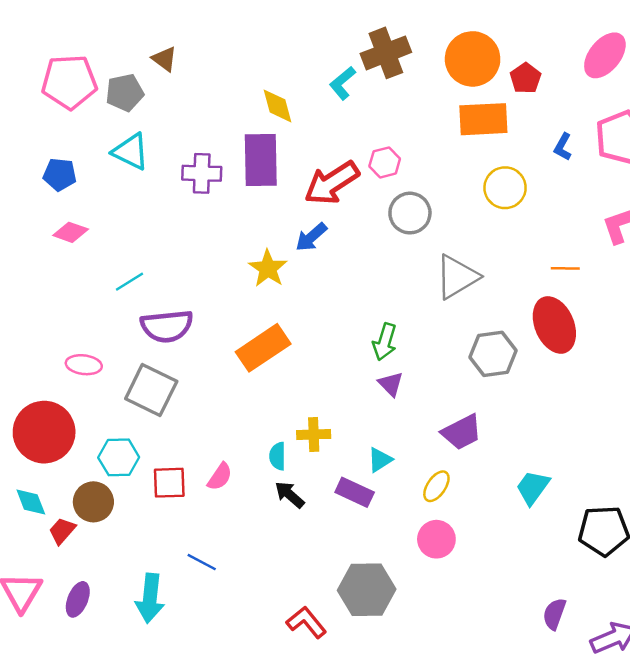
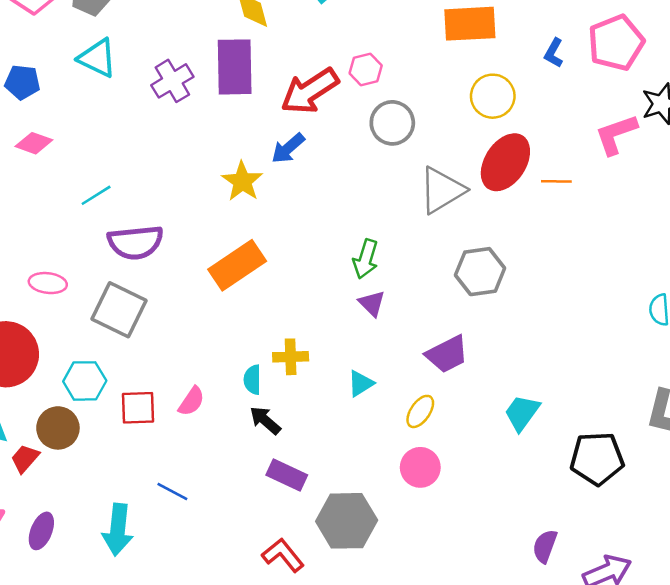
purple cross: (202, 173) -> (172, 81), turned -33
red ellipse: (554, 325) -> (505, 162), moved, turned 56
purple rectangle: (355, 492) -> (287, 475), moved

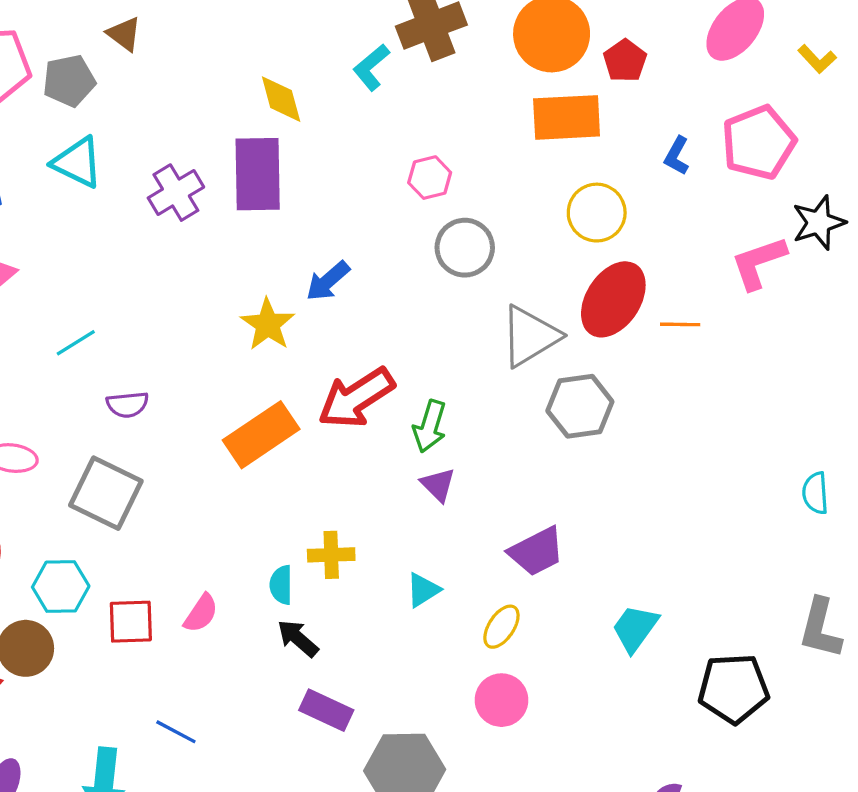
red arrow: (310, 91) -> (356, 398), moved
purple semicircle: (135, 242) -> (127, 405), size x0.6
gray hexagon: (480, 272) -> (580, 406), moved

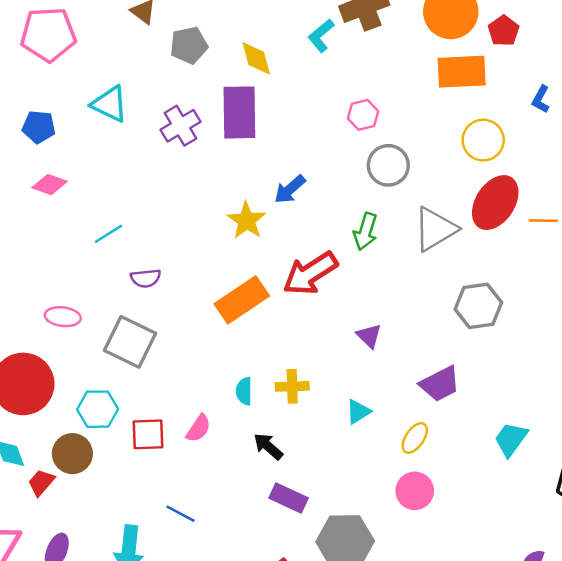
gray pentagon: (69, 81) -> (189, 45), moved
gray hexagon: (580, 406) -> (478, 306), moved
green arrow: (430, 426) -> (365, 231), moved
cyan semicircle: (281, 585) -> (244, 391), moved

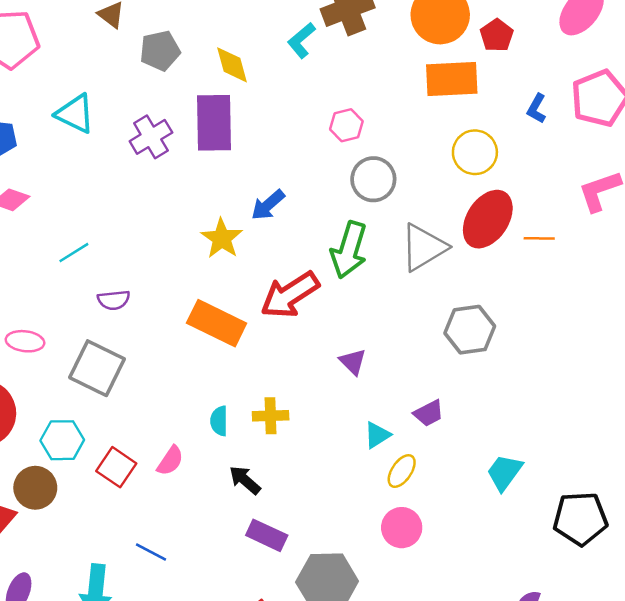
green arrow: (365, 231) -> (349, 250), size x1.4
orange rectangle: (242, 300) -> (217, 323), turned 60
purple trapezoid: (440, 384) -> (429, 413), size x0.7
cyan triangle: (358, 412) -> (377, 435), moved
red square: (148, 434) -> (116, 467), turned 36

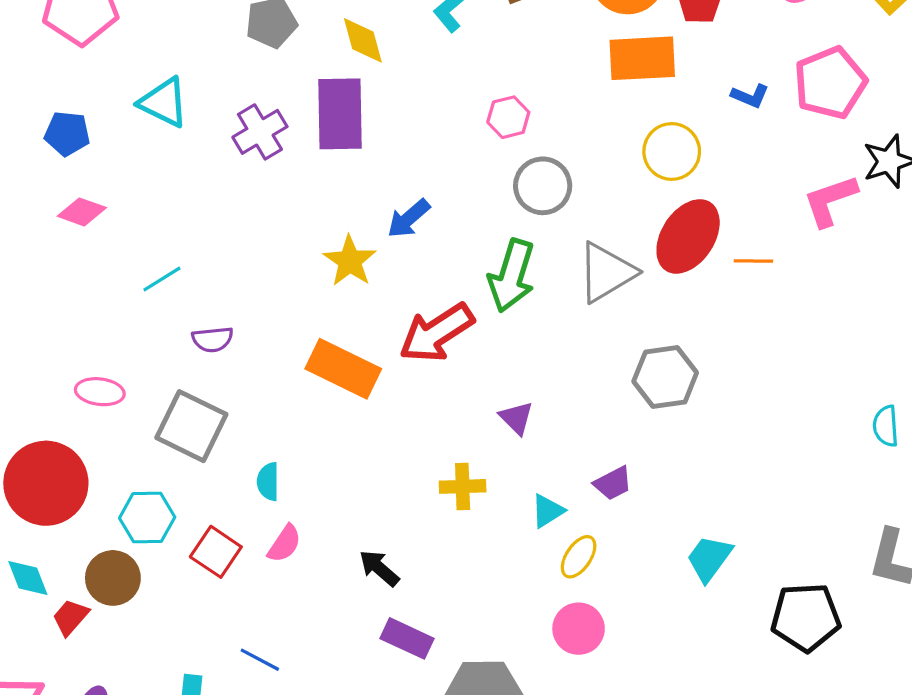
blue L-shape: (537, 109) -> (750, 96), turned -96
yellow cross: (271, 416) -> (463, 486), moved
cyan semicircle: (219, 421) -> (268, 482), moved

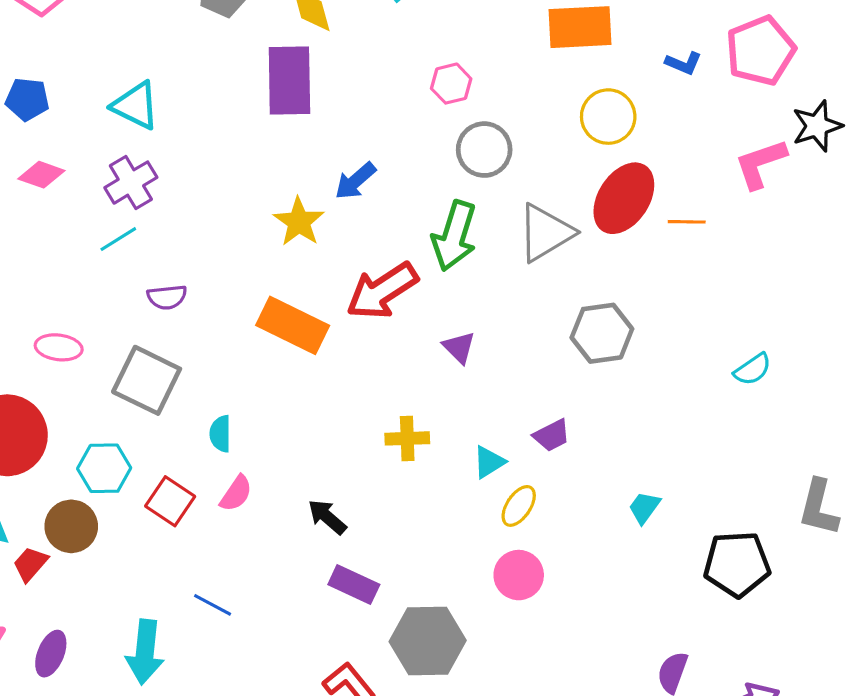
cyan triangle: (164, 102) -> (136, 106), moved
purple cross: (260, 132) -> (131, 183), moved
purple triangle: (516, 418) -> (459, 347), moved
cyan semicircle: (886, 426) -> (753, 369), moved, turned -120
cyan trapezoid: (709, 558) -> (644, 508), size x0.7

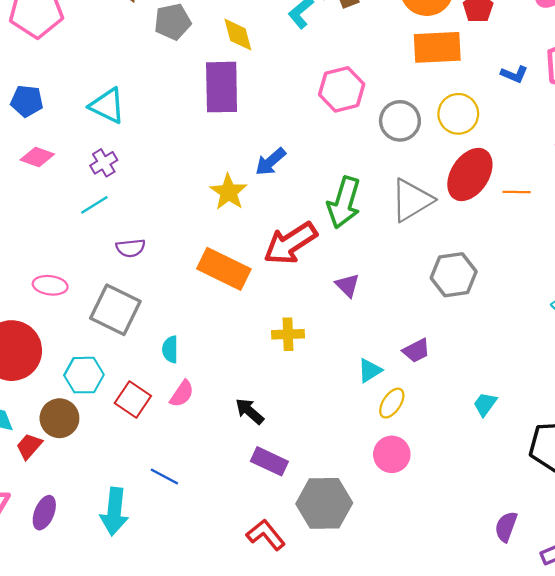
pink hexagon: (451, 84) -> (342, 89), size x1.5
gray circle: (484, 150) -> (400, 121), moved
purple cross: (131, 183) -> (104, 163), size x0.7
yellow cross: (407, 438) -> (288, 334), moved

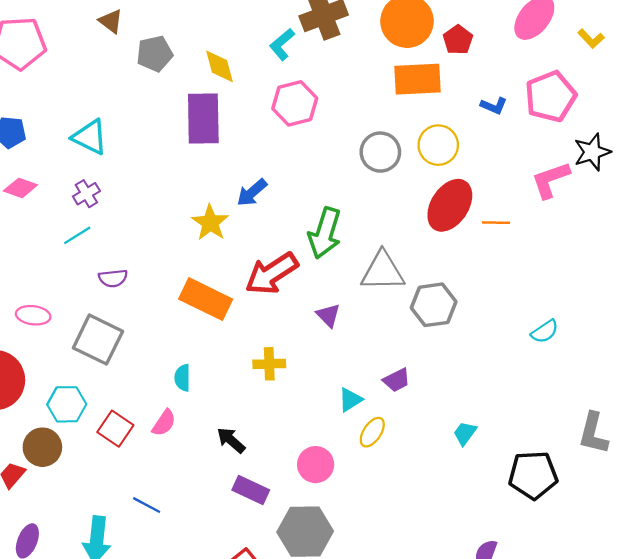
pink hexagon: (342, 89) -> (295, 103), moved
gray triangle: (412, 200) -> (383, 271), moved, turned 30
cyan semicircle: (170, 349) -> (182, 378), moved
pink circle: (392, 454) -> (316, 465), moved

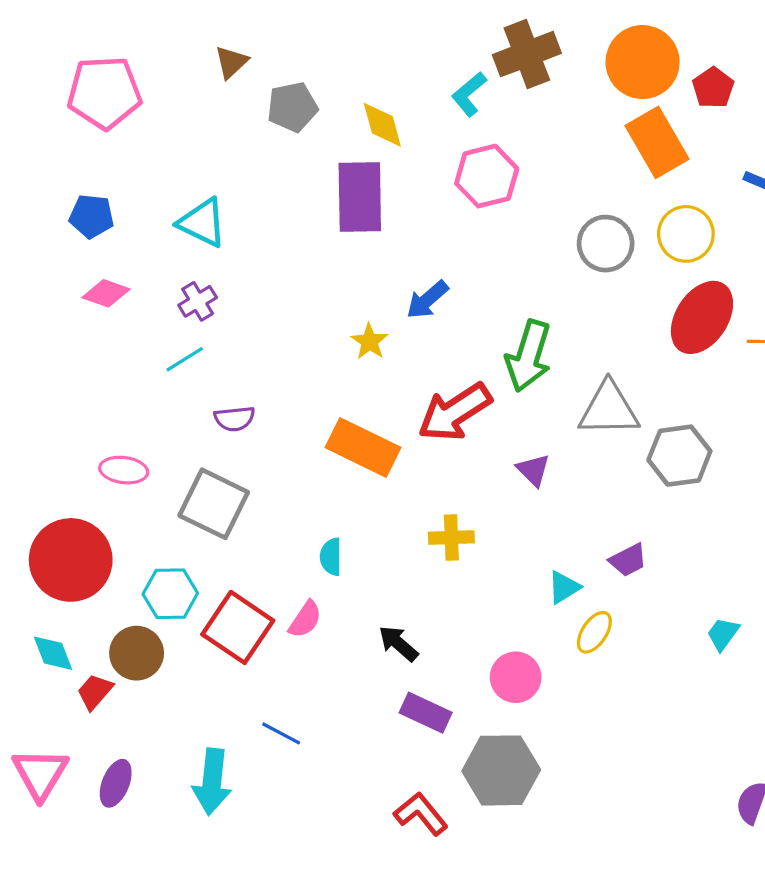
brown triangle: (111, 21) -> (231, 62), turned 40
orange rectangle: (417, 79) -> (657, 142), turned 63
yellow star: (210, 223) -> (369, 342), size x0.7
red square: (115, 429) -> (238, 627), size x1.4

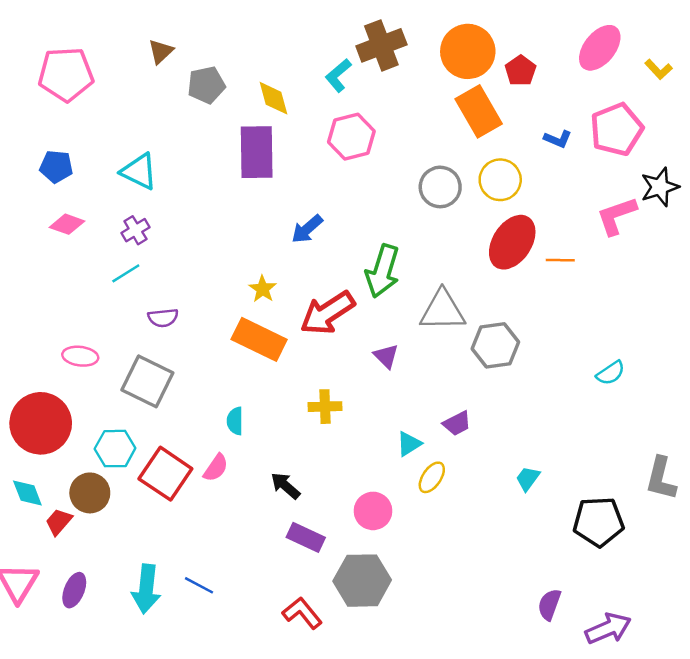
yellow star: (369, 342) -> (263, 289), moved
blue line: (281, 733) -> (199, 585), moved

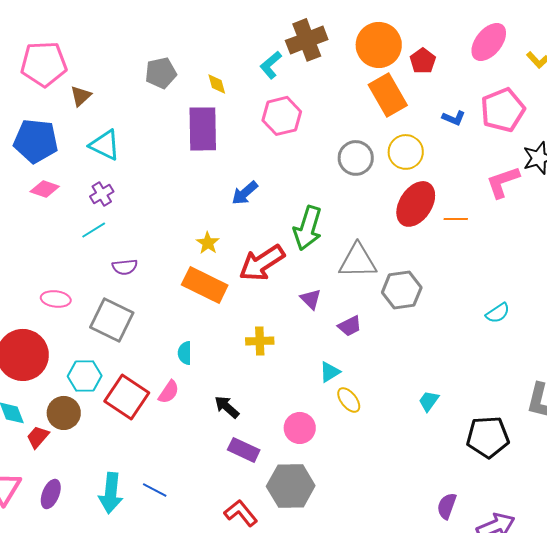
brown triangle: (161, 51) -> (81, 96), moved
yellow diamond: (273, 98) -> (217, 84), size x0.7
blue pentagon: (56, 167) -> (36, 141), size x1.6
purple trapezoid: (457, 423) -> (350, 326), moved
yellow ellipse: (432, 477) -> (349, 400), turned -72

